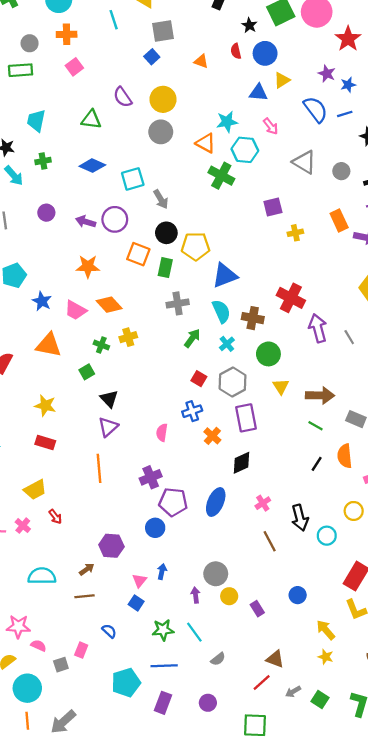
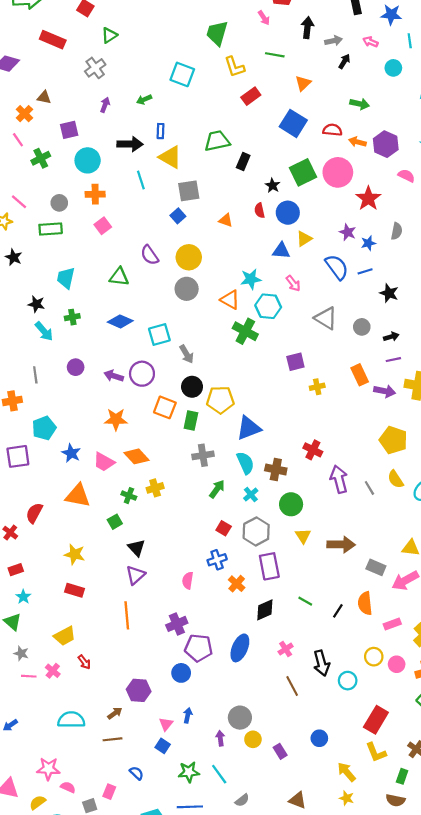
red cross: (291, 298) -> (313, 450), size x0.7
green line: (316, 426) -> (305, 601), moved

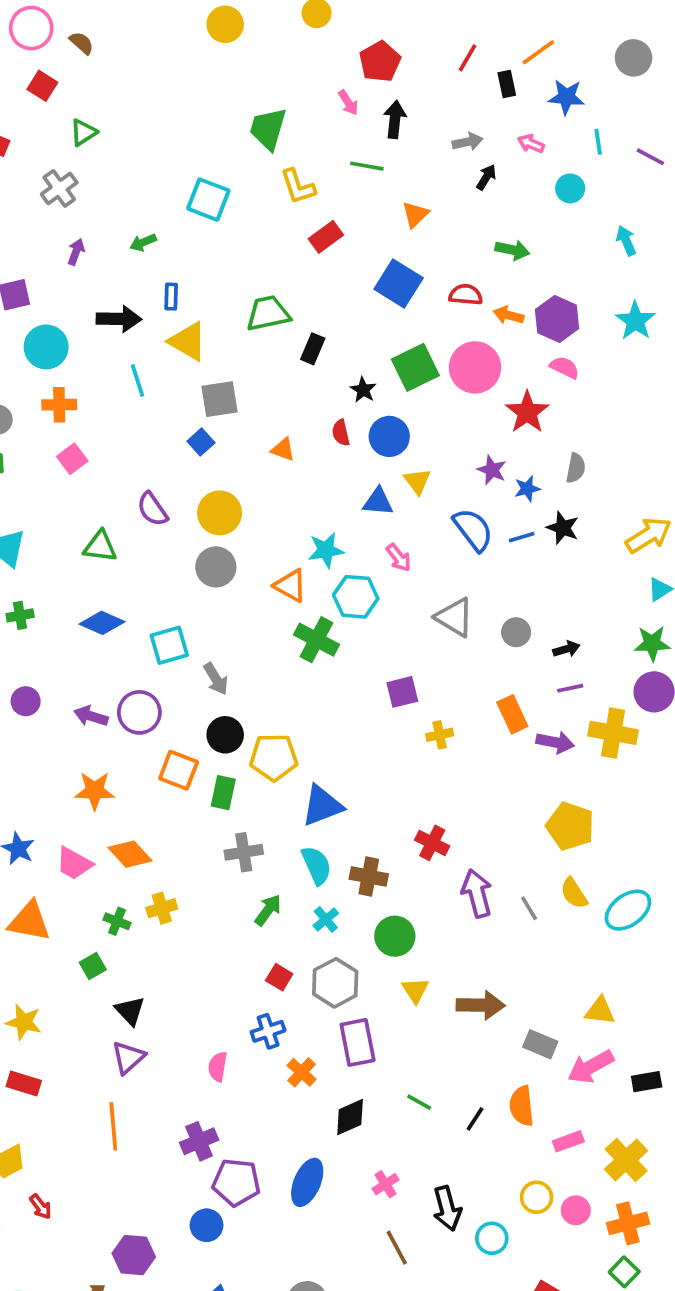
black arrow: (307, 28) -> (395, 119), moved
pink semicircle: (406, 176) -> (565, 367), moved
yellow triangle: (304, 239) -> (417, 481), turned -35
black star: (389, 293) -> (563, 528), moved

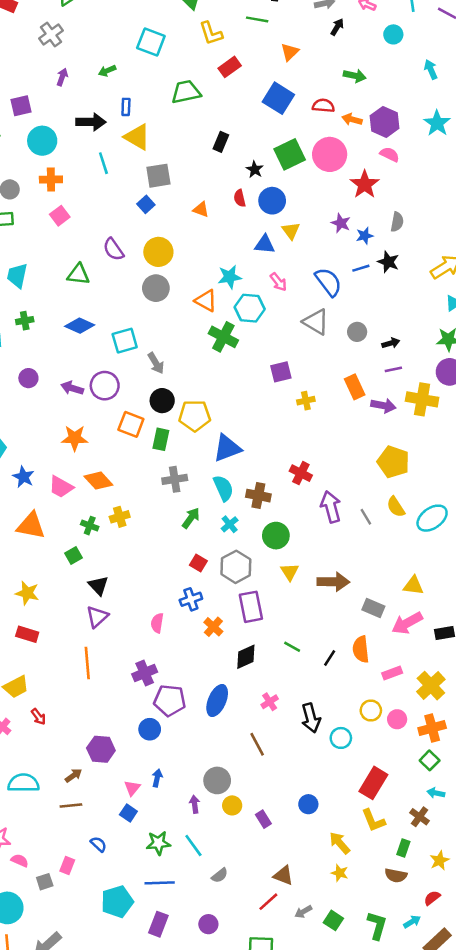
green trapezoid: (268, 313) -> (186, 92), moved
blue semicircle: (473, 530) -> (328, 282), moved
brown line: (397, 1248) -> (257, 744), moved

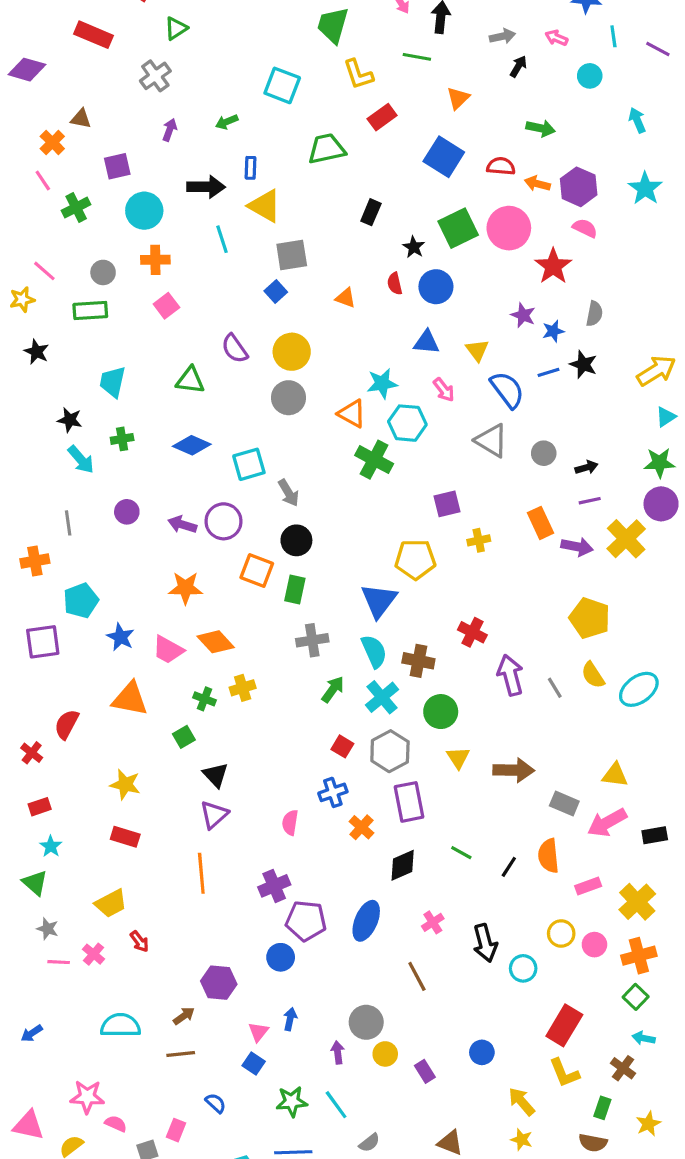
yellow triangle: (291, 231) -> (477, 350), moved
yellow cross: (422, 399) -> (626, 539), turned 36
yellow pentagon: (195, 416) -> (415, 559), moved
blue triangle: (227, 448) -> (379, 601), turned -32
cyan cross: (230, 524) -> (382, 697), size x1.5

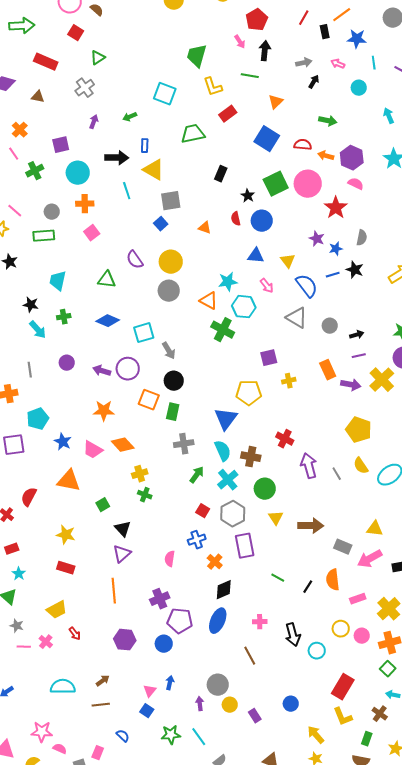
brown triangle: (81, 119) -> (38, 97), moved
green cross: (204, 699) -> (145, 495), moved
black diamond: (403, 865) -> (224, 590), moved
pink cross: (433, 922) -> (260, 622), turned 32
purple hexagon: (219, 983) -> (125, 640), moved

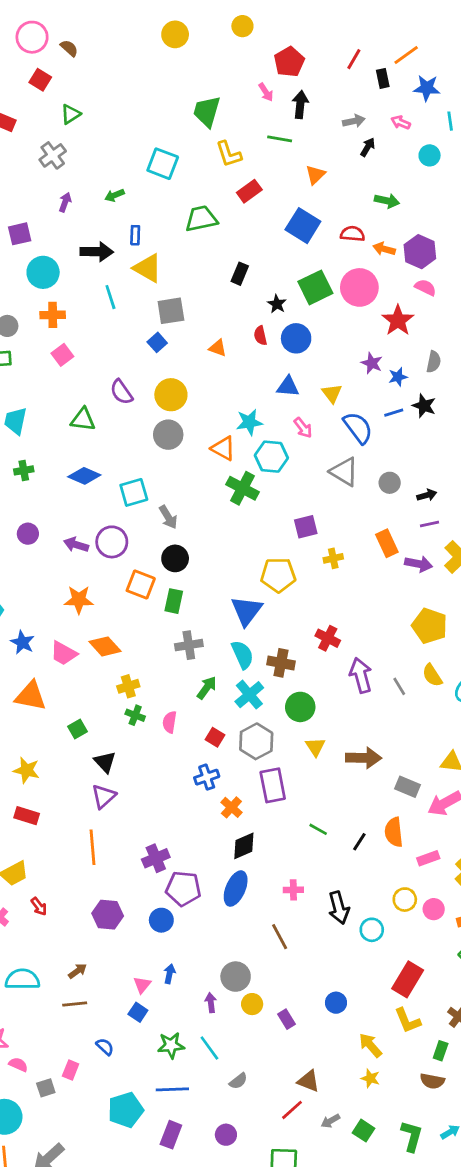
pink semicircle: (170, 559) -> (170, 722), moved

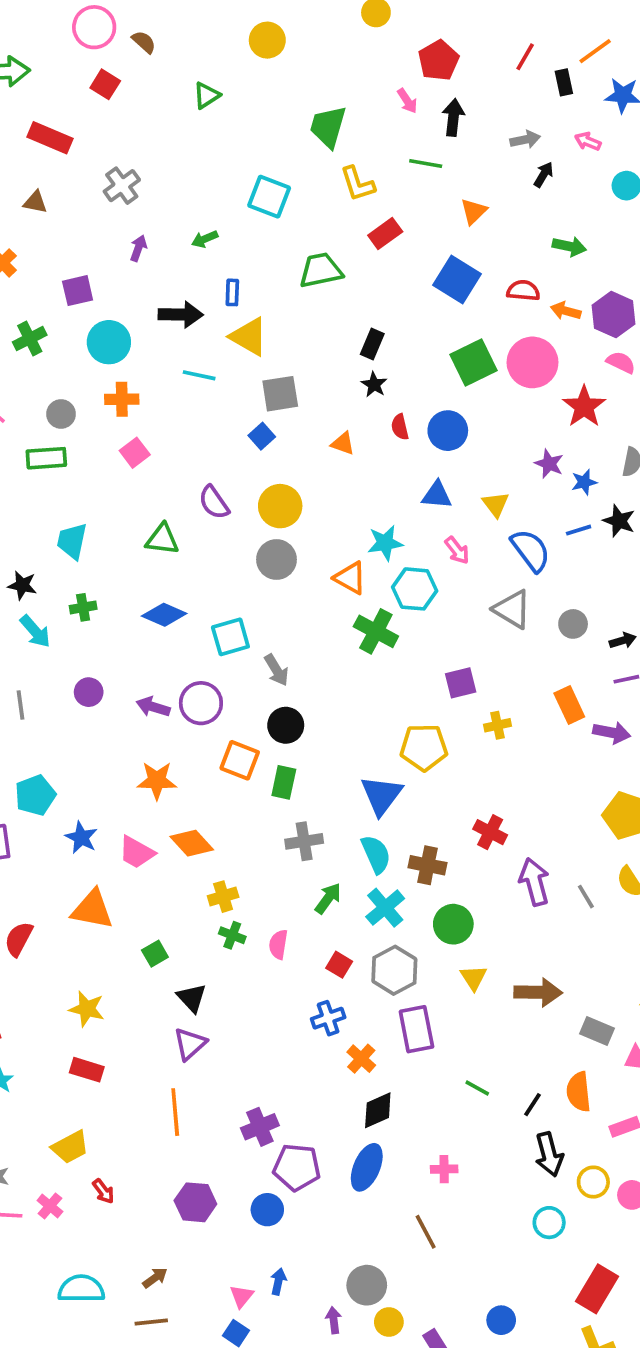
yellow circle: (175, 34) -> (267, 40), moved
green triangle: (71, 114) -> (207, 95), moved
cyan line: (110, 297) -> (199, 375), turned -60
black star: (277, 304) -> (374, 385), moved
black arrow: (339, 908) -> (549, 1154), moved

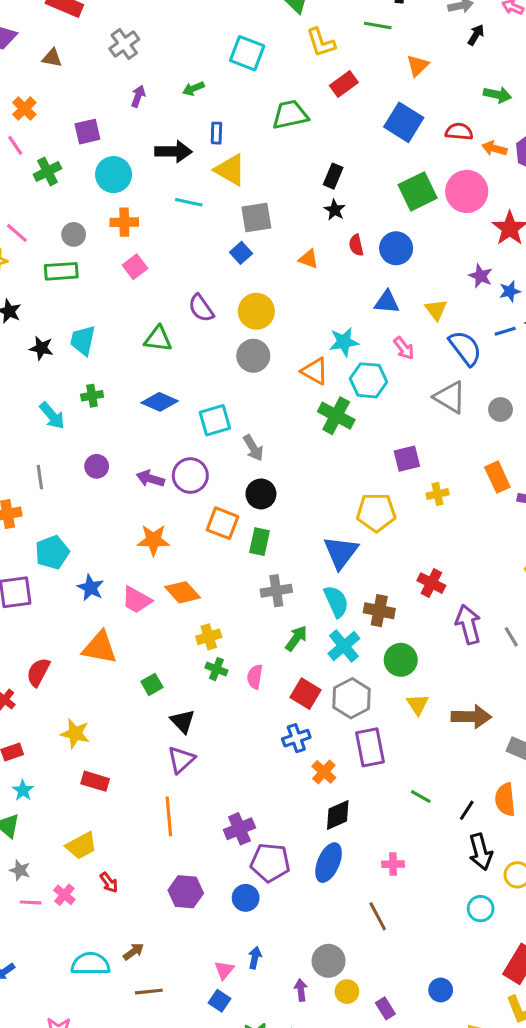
black star: (22, 585) -> (41, 348), moved
red square: (339, 965) -> (305, 694), size x1.4
yellow star: (87, 1009) -> (75, 734), moved
brown arrow: (155, 1278) -> (133, 952), moved

